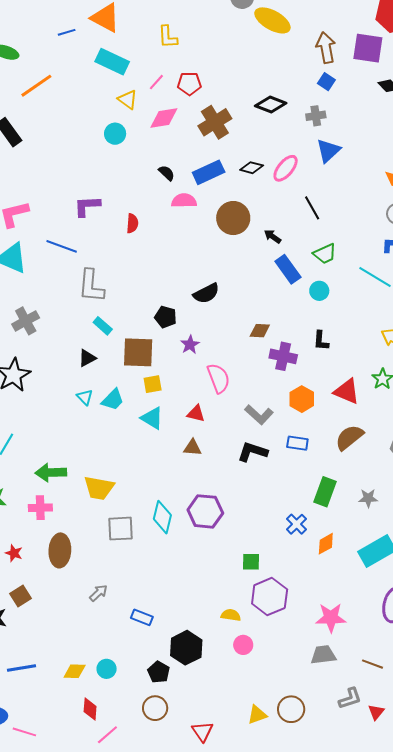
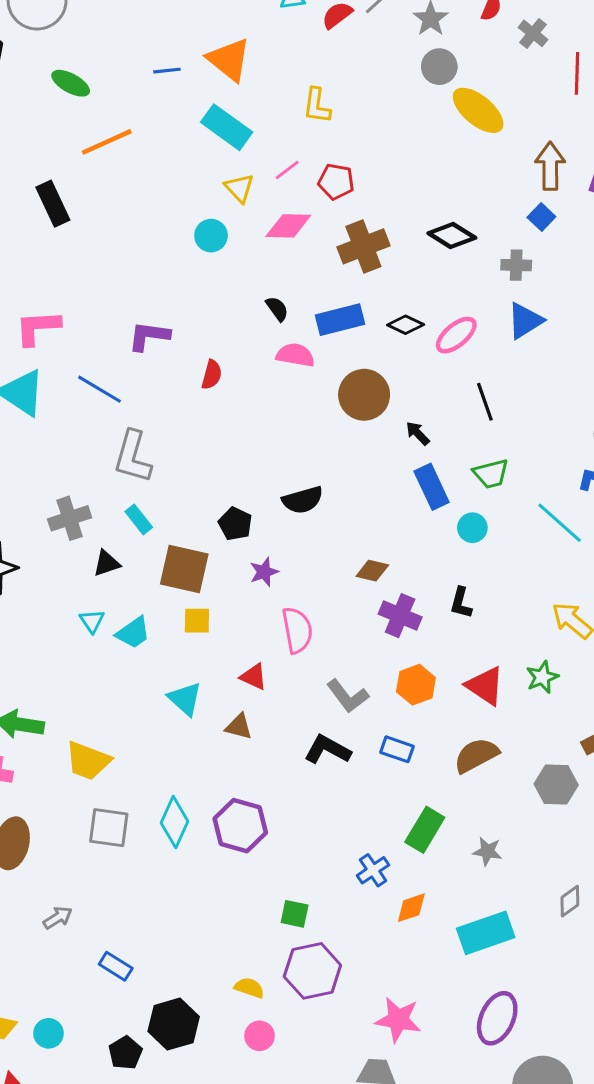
gray cross: (26, 321) -> (70, 518), moved
cyan triangle: (152, 418) -> (185, 699), moved

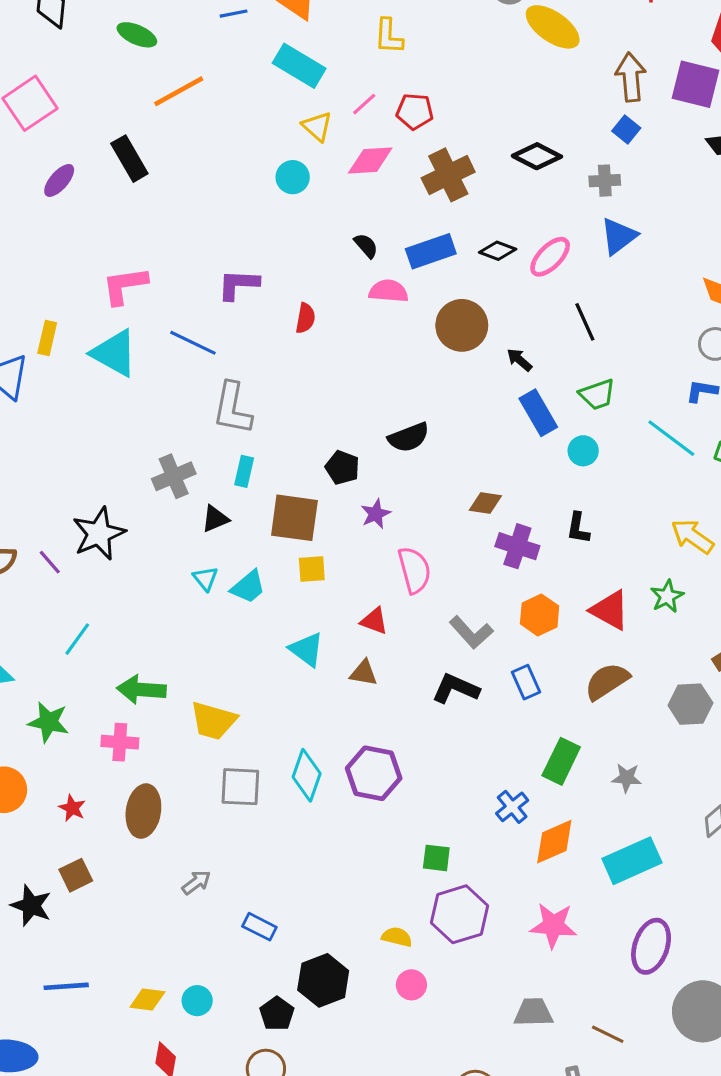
cyan rectangle: (139, 519) -> (244, 471), turned 56
blue rectangle: (397, 749) -> (526, 682), turned 52
orange diamond: (411, 908) -> (554, 842), size x1.4
pink star: (398, 1020) -> (553, 925), moved

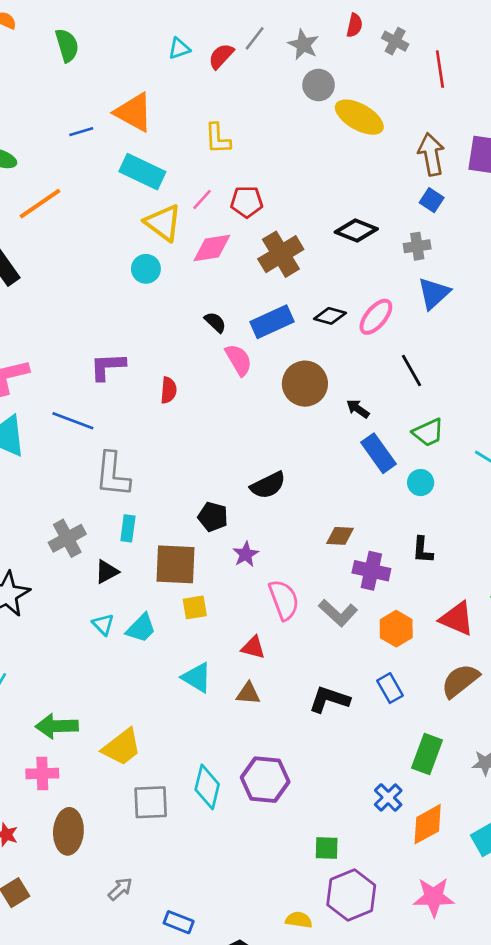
yellow triangle: (317, 126) -> (163, 223), size x1.4
pink semicircle: (389, 291) -> (239, 360), turned 60
gray L-shape: (471, 632) -> (338, 613), moved
yellow trapezoid: (213, 721) -> (122, 747), turned -48

